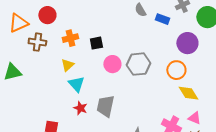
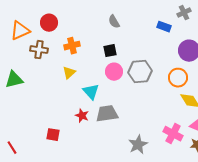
gray semicircle: (140, 10) -> (114, 22), moved
black square: (96, 43) -> (110, 51), moved
cyan triangle: (76, 84) -> (91, 92), moved
gray trapezoid: (105, 106) -> (107, 114), turned 70

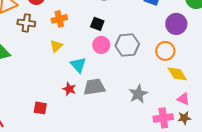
black square: (110, 51) -> (97, 24), turned 32
pink cross: (173, 134) -> (163, 118), moved, turned -36
gray star: (138, 145) -> (138, 94), moved

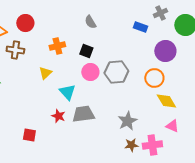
orange cross: (59, 19) -> (57, 46), moved
brown star: (184, 118) -> (131, 145), moved

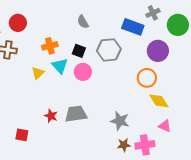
blue rectangle: (140, 27) -> (133, 27), size x1.5
gray hexagon: (116, 72) -> (109, 50), moved
cyan triangle: (67, 92) -> (60, 66), moved
gray star: (127, 121) -> (120, 121), turned -30

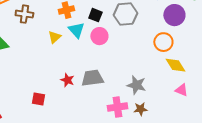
pink cross: (145, 145) -> (117, 107), moved

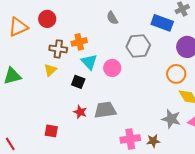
brown cross: (24, 14) -> (58, 49), moved
black square: (95, 15) -> (78, 82), moved
yellow triangle: (54, 37) -> (50, 70), moved
gray star: (136, 85) -> (171, 119), moved

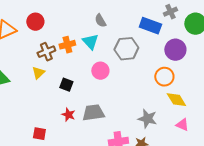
brown cross: (58, 49) -> (46, 52), turned -30
cyan triangle: (89, 62) -> (90, 42), moved
gray star: (171, 119) -> (147, 119), moved

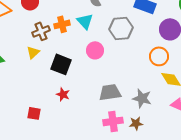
black square: (66, 85) -> (61, 64), size x1.5
gray trapezoid: (93, 113) -> (110, 92), moved

